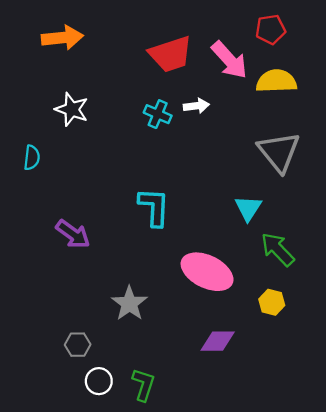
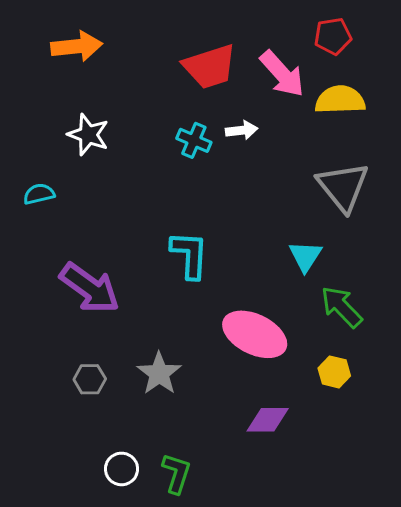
cyan semicircle: (32, 158) -> (39, 194), turned -110
purple arrow: (73, 234) -> (90, 288), size x1.4
gray hexagon: (78, 345) -> (90, 379), moved

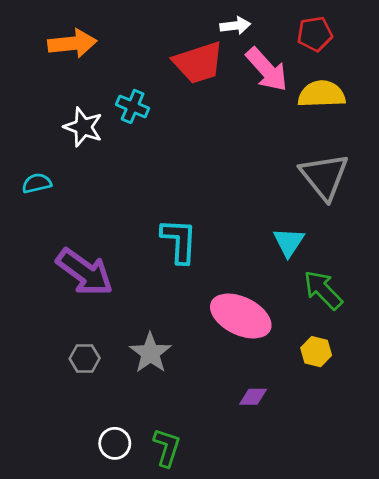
white arrow: (242, 130) -> (235, 26), moved
cyan cross: (194, 140) -> (133, 106), moved
purple diamond: (268, 420) -> (253, 397), size x0.7

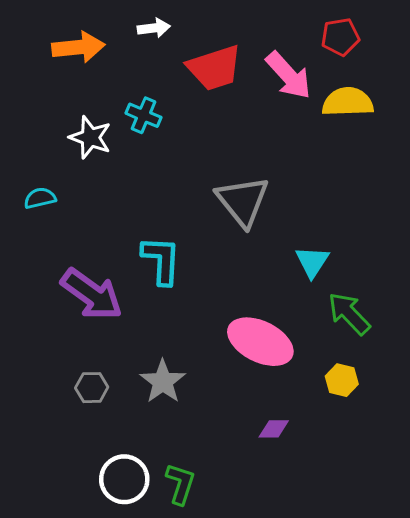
white arrow: (235, 26) -> (154, 28), moved
gray triangle: (324, 176) -> (243, 201), moved
cyan L-shape: (179, 241) -> (161, 260), moved
white circle: (115, 443) -> (124, 479), size x1.4

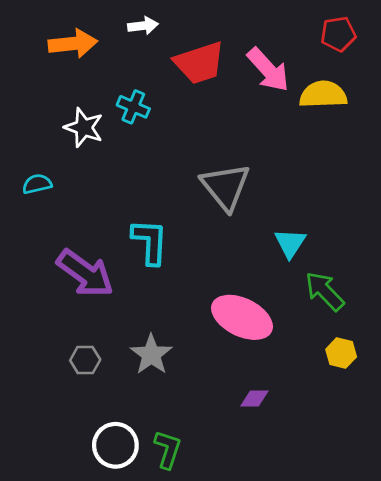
red pentagon: (340, 37) -> (338, 34), moved
yellow hexagon: (342, 380) -> (341, 353), moved

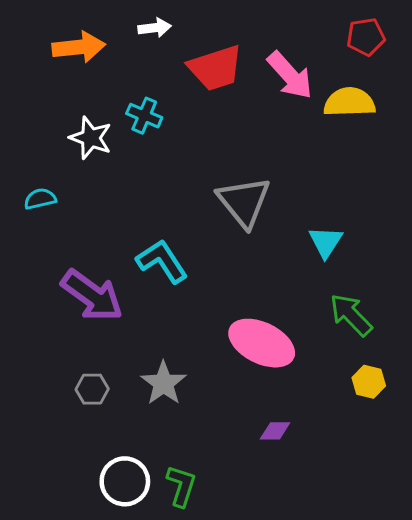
cyan L-shape: (150, 242) -> (162, 261), turned -36
cyan triangle: (290, 243) -> (326, 242), moved

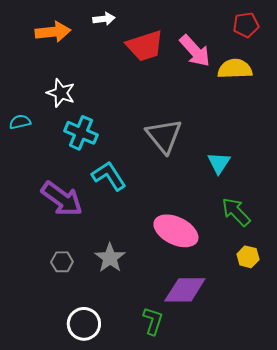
cyan cross: (144, 116) -> (81, 133), moved, size x1.4
cyan semicircle: (40, 199) -> (20, 122), moved
purple diamond: (275, 431) -> (185, 290), size x2.0
green L-shape: (181, 486) -> (153, 321), moved

